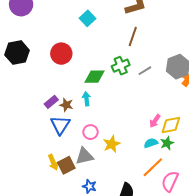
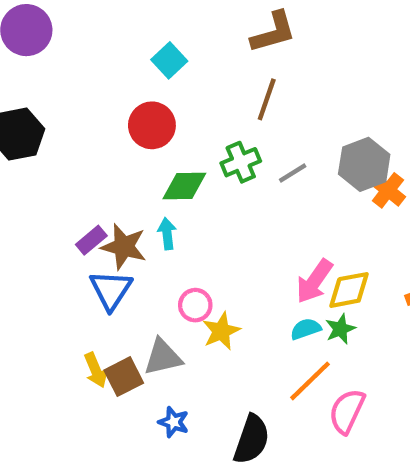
red circle: (61, 54) -> (152, 125), moved
brown star: (66, 105) -> (124, 247), size x1.5
pink arrow: (155, 121) -> (314, 281), size x1.5
pink circle: (90, 132) -> (195, 305), moved

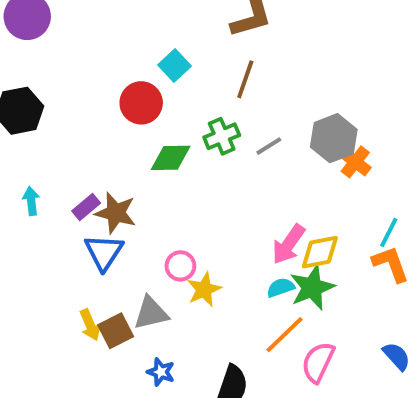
cyan square: (169, 60) -> (175, 66), moved
cyan arrow: (167, 234) -> (31, 201), moved
green star: (340, 329) -> (312, 288), size x1.6

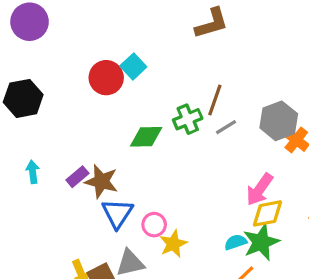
cyan square: (175, 66) -> (133, 66), moved
brown line: (245, 79) -> (215, 100), moved
red circle: (141, 103) -> (106, 78), moved
pink arrow: (288, 244) -> (260, 189), moved
blue triangle: (104, 252) -> (117, 213), moved

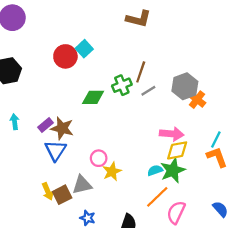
brown L-shape: (212, 23) -> (138, 19), turned 30
pink arrow: (260, 189) -> (172, 134), turned -120
blue triangle: (117, 213) -> (55, 150), moved

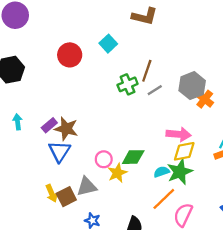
cyan square: (84, 49) -> (108, 44), moved
green diamond: (93, 97) -> (133, 157), moved

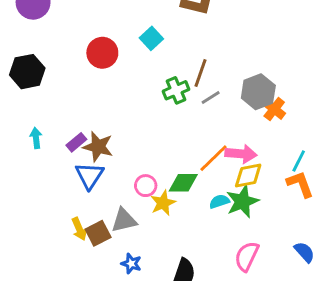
orange line: (164, 199) -> (214, 158), moved

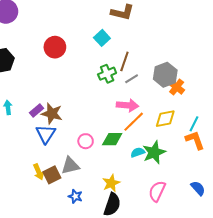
cyan square: (151, 38) -> (102, 38), moved
pink arrow: (241, 154) -> (127, 105), moved
yellow diamond: (248, 175) -> (165, 119), moved
yellow star: (163, 203) -> (111, 183), moved

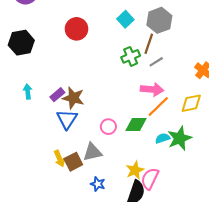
gray hexagon: (165, 75) -> (159, 20), moved
pink semicircle: (157, 191) -> (150, 179), moved

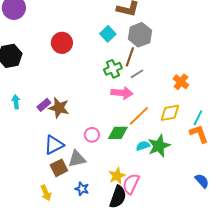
pink arrow: (152, 89) -> (122, 93), moved
blue triangle: (67, 119) -> (54, 145), moved, turned 30
yellow arrow: (60, 158) -> (46, 193), moved

